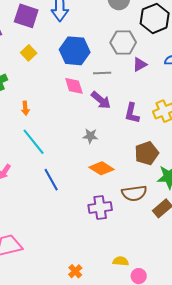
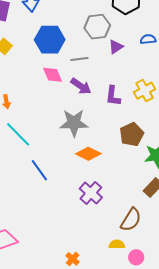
gray star: (90, 136) -> (74, 123), size x1.8
brown semicircle: (134, 193) -> (131, 220), moved, turned -45
purple cross: (100, 207) -> (91, 193), turned -35

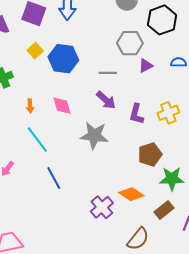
blue hexagon: (50, 40) -> (63, 59), moved
pink diamond: (53, 75) -> (62, 106), moved
orange diamond: (88, 154) -> (131, 194), moved

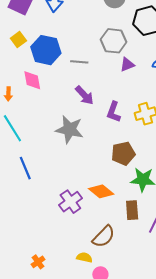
gray line: (108, 73) -> (79, 62), moved
pink diamond: (62, 106) -> (32, 80), moved
brown rectangle: (164, 210) -> (132, 210), turned -60

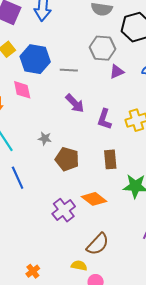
gray star: (69, 129) -> (45, 138), moved, size x0.5
brown pentagon: (123, 153) -> (67, 159), moved, turned 30
brown rectangle: (132, 210) -> (110, 159), moved

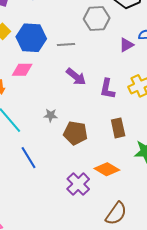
purple triangle: (117, 72) -> (126, 45), moved
pink diamond: (22, 90) -> (22, 70), turned -70

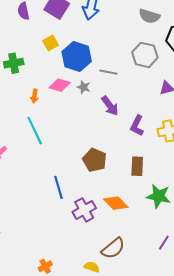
gray star: (51, 115) -> (84, 87), moved
blue line: (28, 158) -> (59, 187), moved

